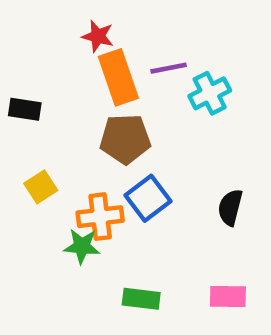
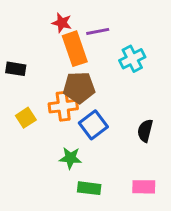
purple line: (169, 68) -> (98, 31), moved
orange cross: (100, 217) -> (63, 106), moved
green star: (82, 246) -> (70, 158), moved

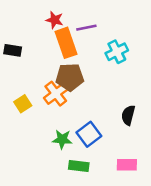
black rectangle: (16, 69) -> (13, 50), moved
orange cross: (63, 106) -> (56, 94), turned -30
blue square: (93, 125) -> (89, 134), moved

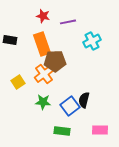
orange rectangle: (66, 43) -> (42, 44), moved
black semicircle: (128, 115) -> (84, 100), moved
green star: (62, 139) -> (43, 102), moved

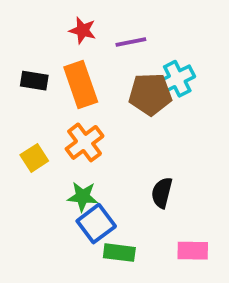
black rectangle: (10, 40) -> (34, 81), moved
brown pentagon: (55, 61) -> (150, 94), moved
blue square: (70, 106) -> (96, 224), moved

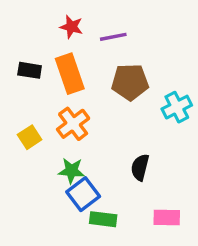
cyan cross: (177, 79) -> (177, 107), moved

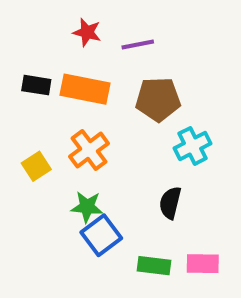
orange rectangle: (70, 74) -> (85, 89), turned -60
cyan cross: (177, 107) -> (193, 146), moved
green rectangle: (103, 219) -> (154, 266), moved

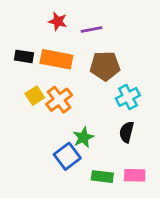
yellow square: (36, 166) -> (35, 96), moved
black semicircle: (170, 203) -> (127, 132), moved
green star: (87, 207) -> (83, 137), moved, turned -30

